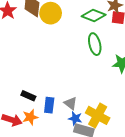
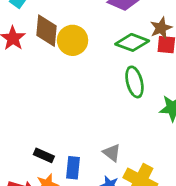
gray triangle: (71, 103) -> (112, 153), moved

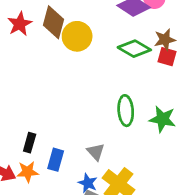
green ellipse: (134, 82) -> (126, 111), moved
black rectangle: (44, 155) -> (30, 143), turned 72

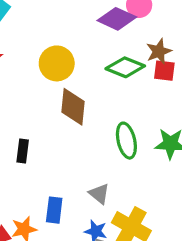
brown diamond: (54, 22) -> (73, 107), moved
black rectangle: (30, 143) -> (23, 151), moved

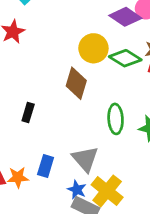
yellow circle: (57, 63) -> (93, 48), moved
gray triangle: (99, 194) -> (85, 159), size x1.5

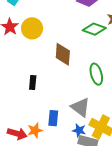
yellow circle: (93, 48) -> (32, 28), moved

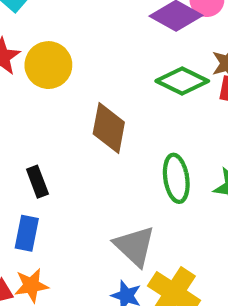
black rectangle: (33, 82) -> (37, 182), turned -32
blue rectangle: (53, 118) -> (27, 233), moved

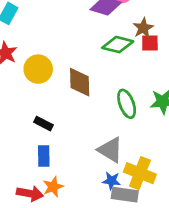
yellow circle: (48, 65) -> (38, 69), moved
black rectangle: (37, 182) -> (44, 124), turned -30

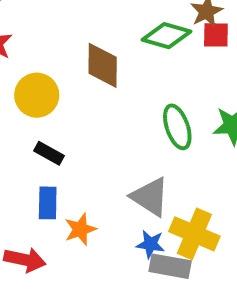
yellow circle: (38, 69) -> (37, 95), moved
brown diamond: (80, 82) -> (103, 65), moved
orange star: (53, 187) -> (80, 229), moved

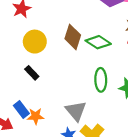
green diamond: (167, 36) -> (98, 42), moved
blue rectangle: (48, 203) -> (21, 109), moved, turned -56

